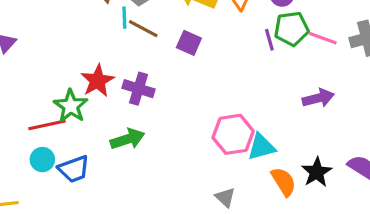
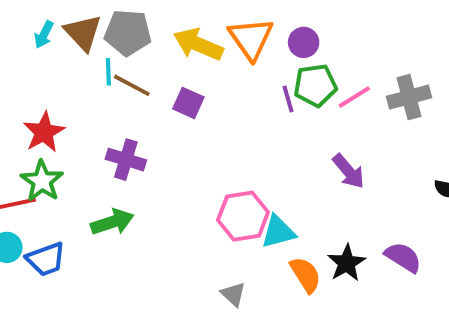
pink line: (323, 38) -> (354, 97), turned -52
red star: (98, 81) -> (44, 132), moved
purple arrow: (318, 98) -> (348, 171), turned 64

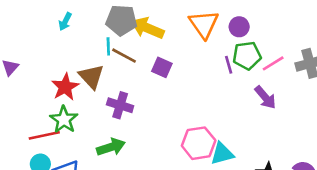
brown triangle: (83, 33) -> (91, 76), moved
yellow arrow: (198, 44) -> (148, 28), moved
purple arrow: (348, 171) -> (265, 97), moved

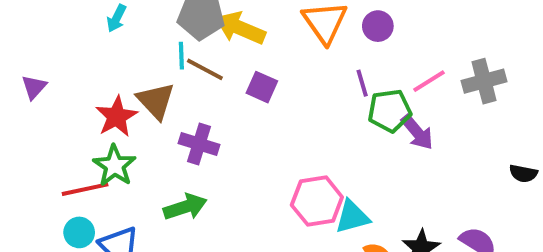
green pentagon: (247, 56) -> (390, 111), moved

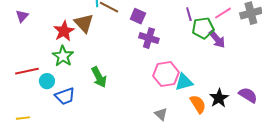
purple cross: (199, 144) -> (149, 38), moved
red line: (85, 189) -> (27, 71), moved
green arrow: (185, 207) -> (99, 77), turned 80
cyan circle: (79, 232) -> (47, 81), moved

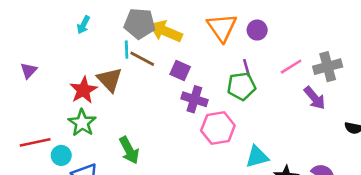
green pentagon: (203, 28) -> (241, 86), moved
purple arrow: (217, 39) -> (315, 98), moved
pink hexagon: (166, 74) -> (218, 128), moved
cyan triangle: (184, 82) -> (257, 157), moved

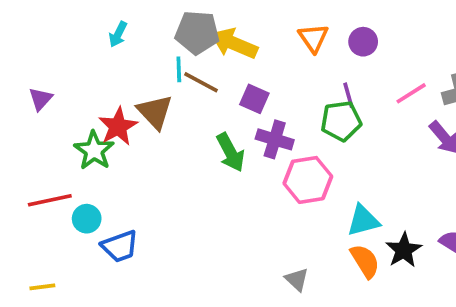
orange triangle: (222, 27) -> (313, 38), size x0.7
green star: (82, 123) -> (94, 150), moved
green arrow: (129, 150) -> (230, 152), moved

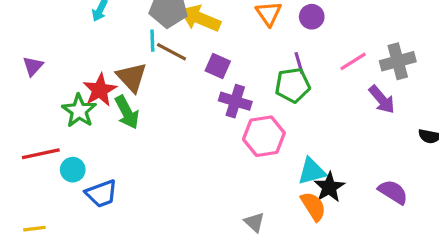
green arrow: (230, 152) -> (127, 112), moved
black star: (404, 250) -> (329, 187), moved

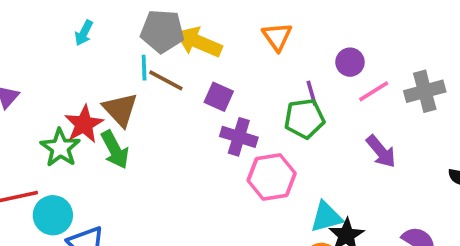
purple circle: (312, 17) -> (350, 62), moved
purple arrow: (382, 100) -> (381, 151), moved
cyan circle: (73, 170) -> (53, 215), size x1.4

